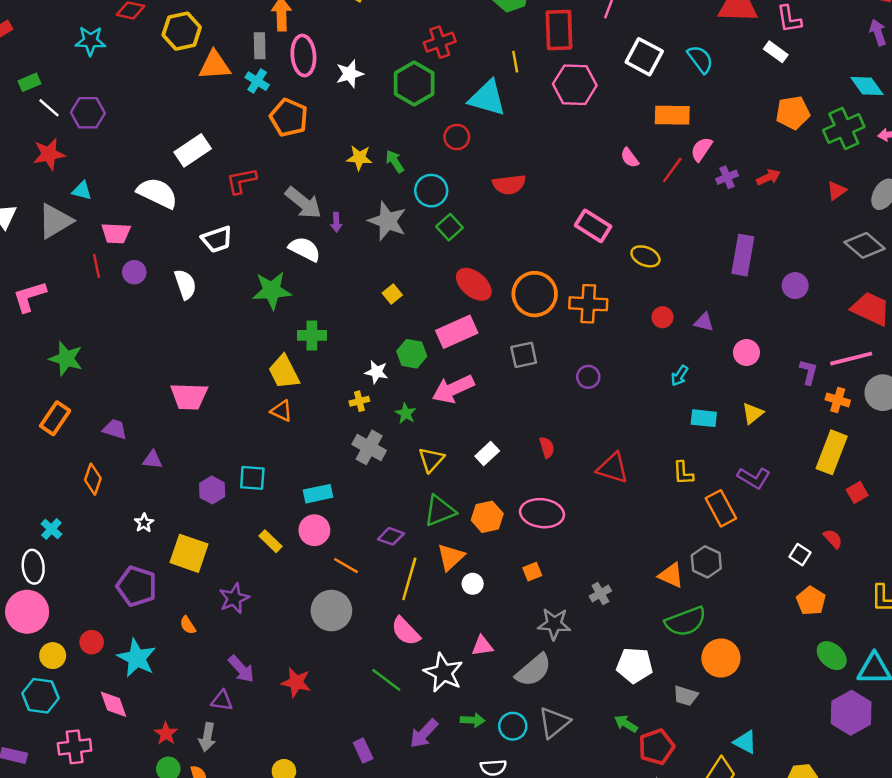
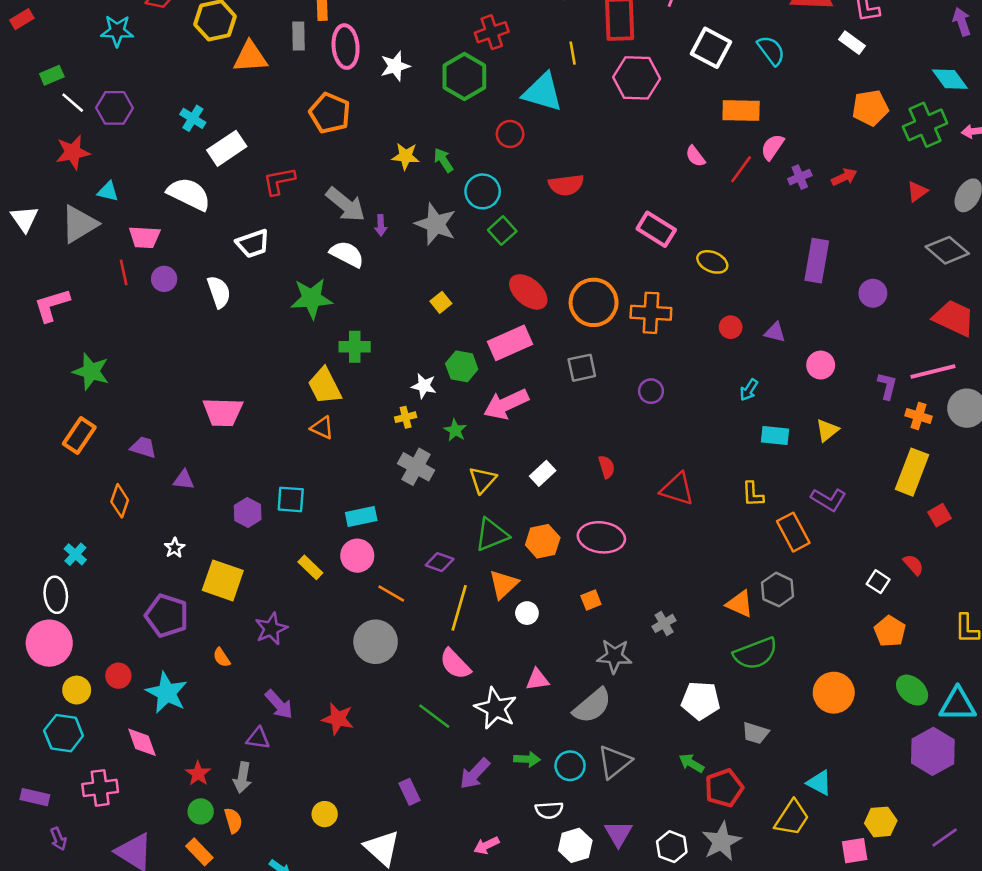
cyan cross: (257, 81) -> (193, 118), moved
orange circle: (721, 658) -> (834, 693), moved

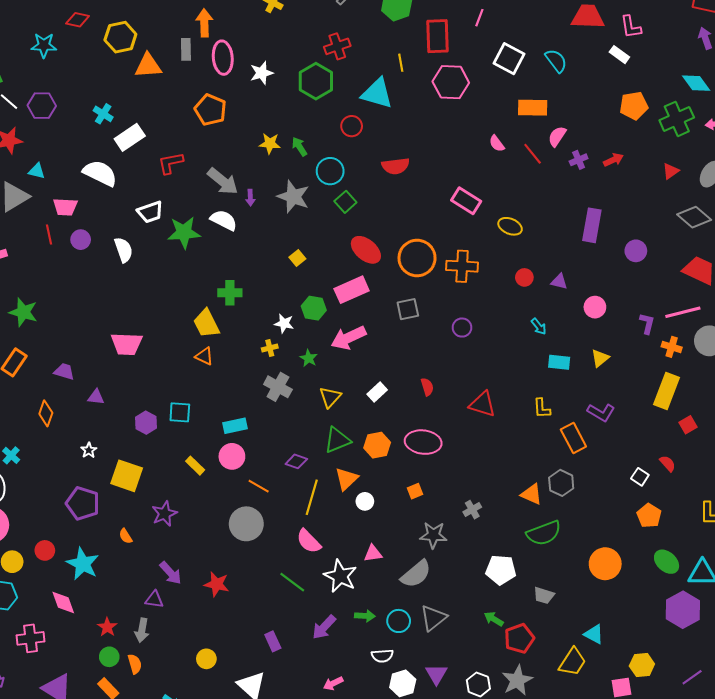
red line: (741, 169) -> (533, 154), turned -75
green star: (312, 298) -> (184, 232), moved
cyan arrow: (749, 390) -> (539, 327), turned -72

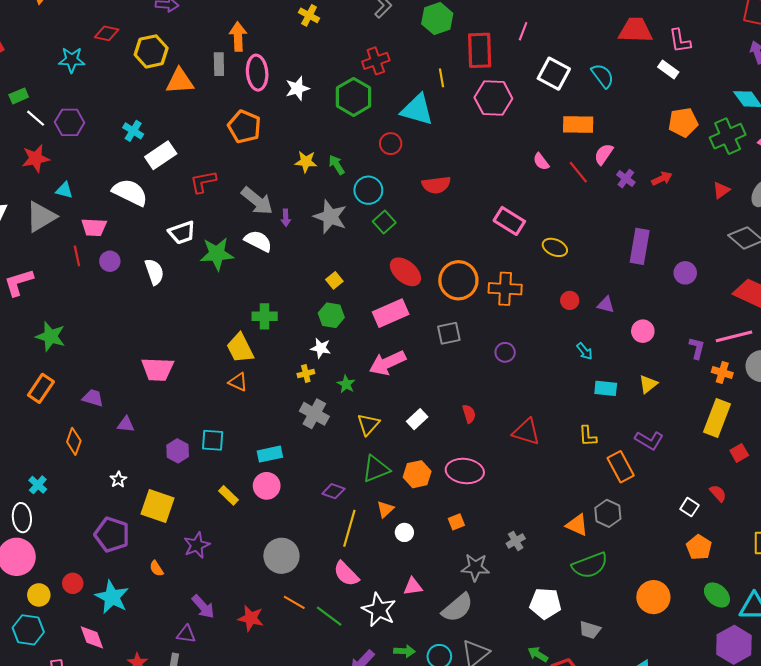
purple cross: (579, 160) -> (626, 179), turned -30
green hexagon: (314, 308) -> (331, 315), moved
orange triangle: (346, 479) -> (385, 509), size x0.7
orange line: (259, 486) -> (294, 602), moved

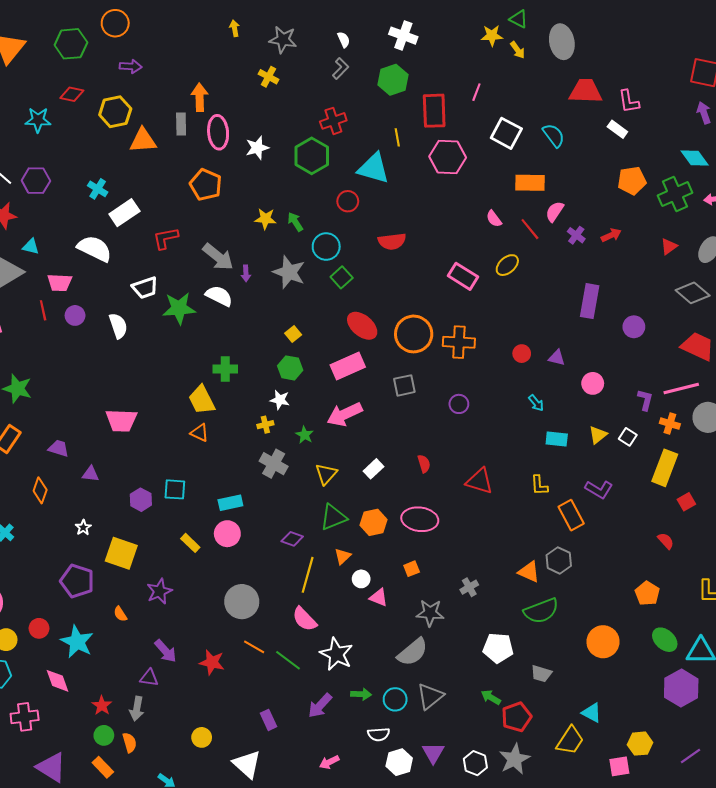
yellow ellipse: (555, 247) -> (507, 265), moved, turned -65
white square: (689, 507) -> (628, 437), moved
pink triangle: (413, 586) -> (379, 597), moved, turned 30

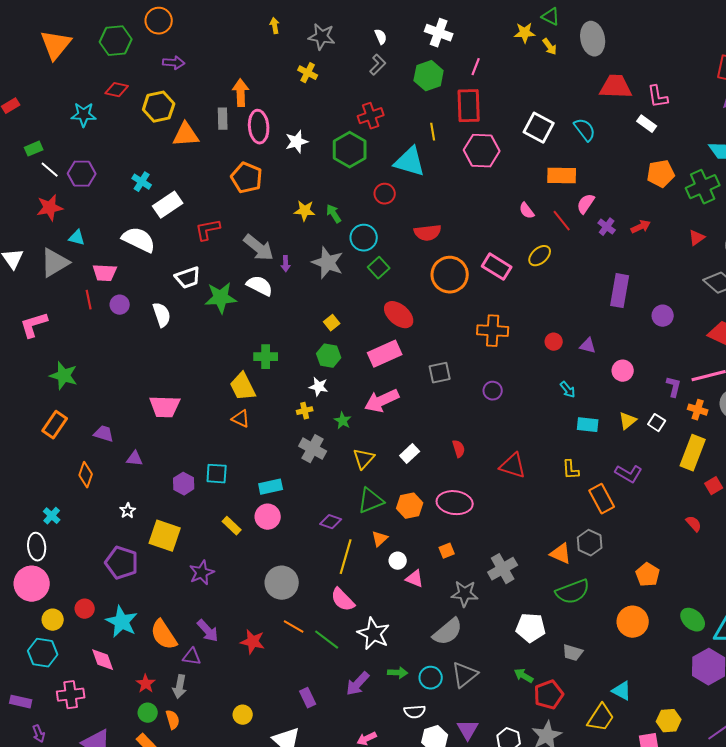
pink line: (476, 92) -> (476, 67), moved
orange circle: (414, 334) -> (450, 275), moved
gray cross: (469, 587) -> (503, 569), size x1.6
orange pentagon: (647, 593) -> (648, 575), moved
orange semicircle: (120, 614) -> (164, 635), moved, size x2.0

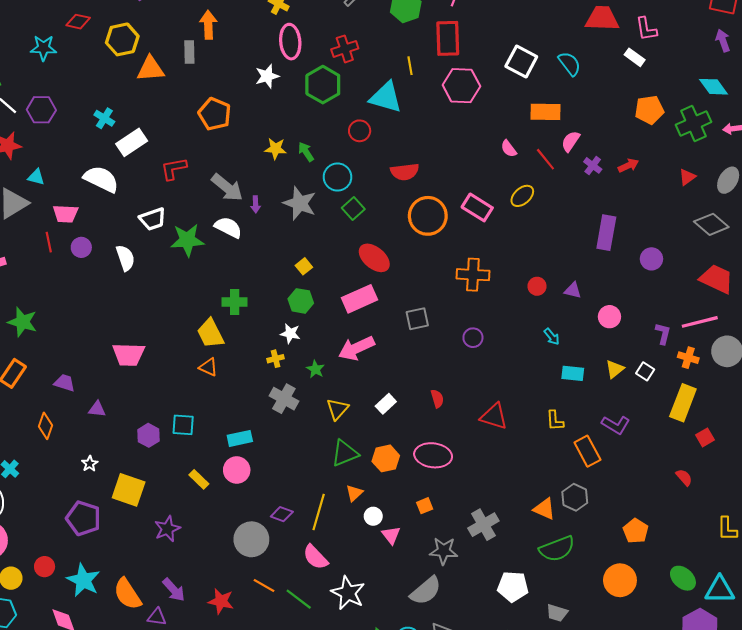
pink ellipse: (259, 127) -> (290, 42), moved
purple diamond: (331, 522) -> (282, 514), moved
pink triangle: (415, 579) -> (391, 535), turned 30

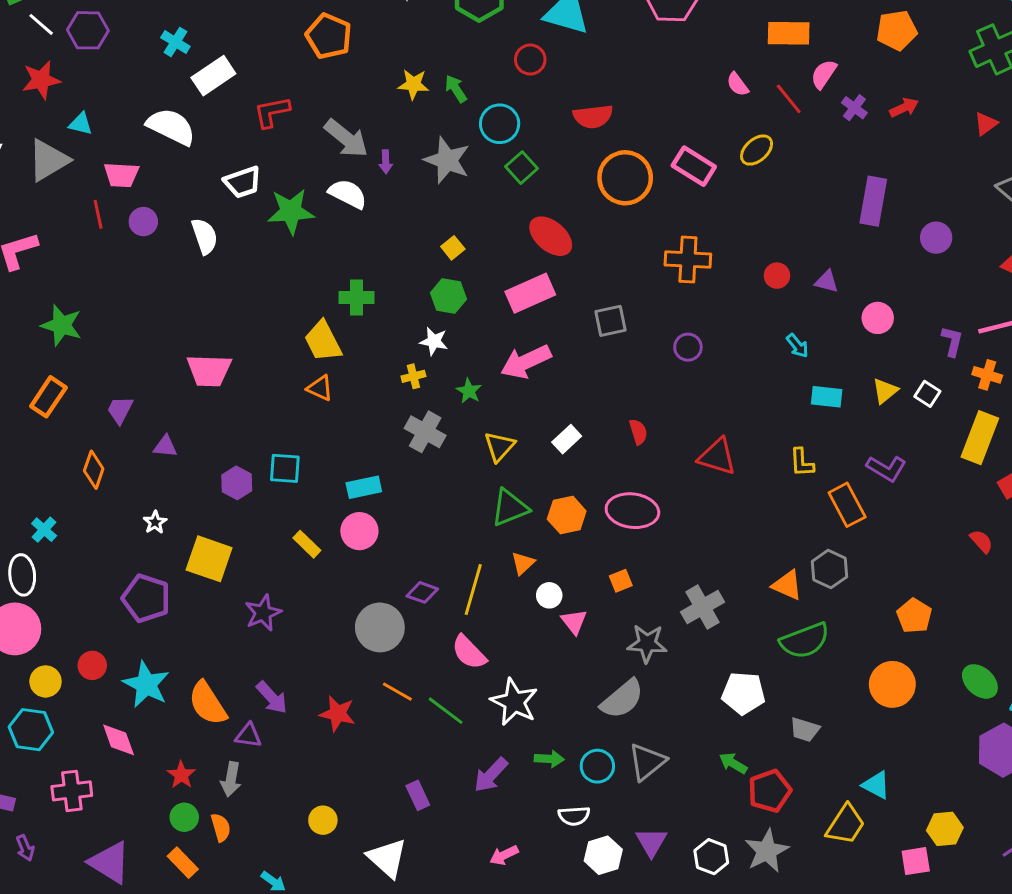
orange pentagon: (649, 110) -> (897, 30), moved
purple trapezoid: (64, 383) -> (120, 410), turned -80

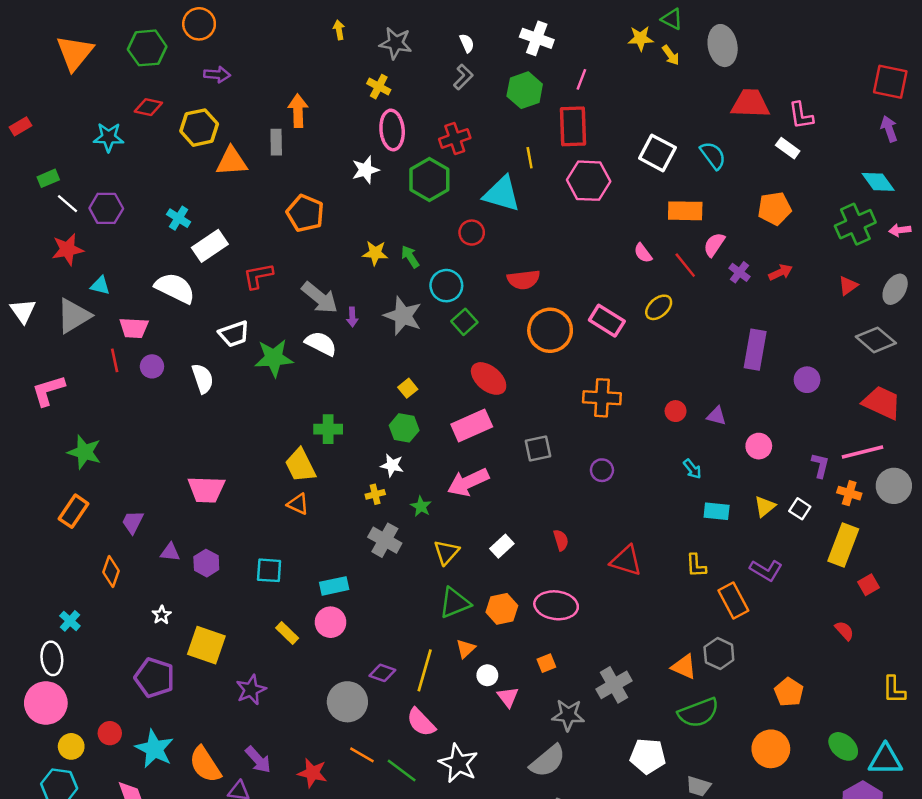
purple hexagon: (237, 483) -> (206, 563), moved

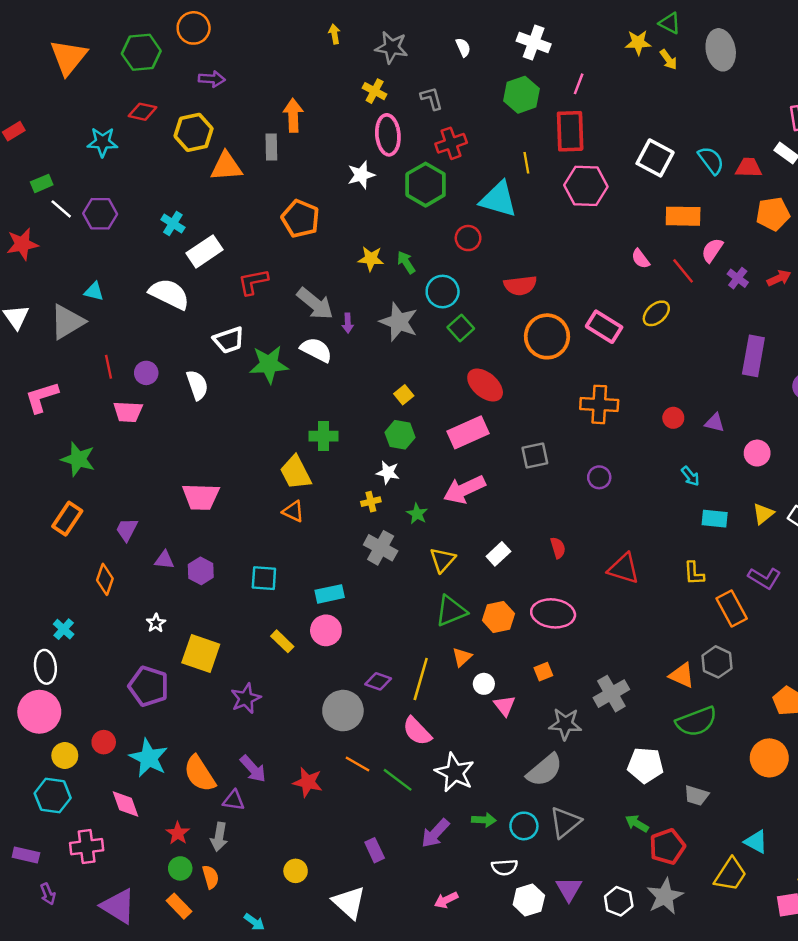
gray L-shape: (463, 77) -> (432, 98), moved, turned -60
red trapezoid: (750, 103) -> (749, 168), moved, size x0.7
red star: (68, 249) -> (22, 244), moved
pink trapezoid: (134, 328) -> (128, 412), moved

